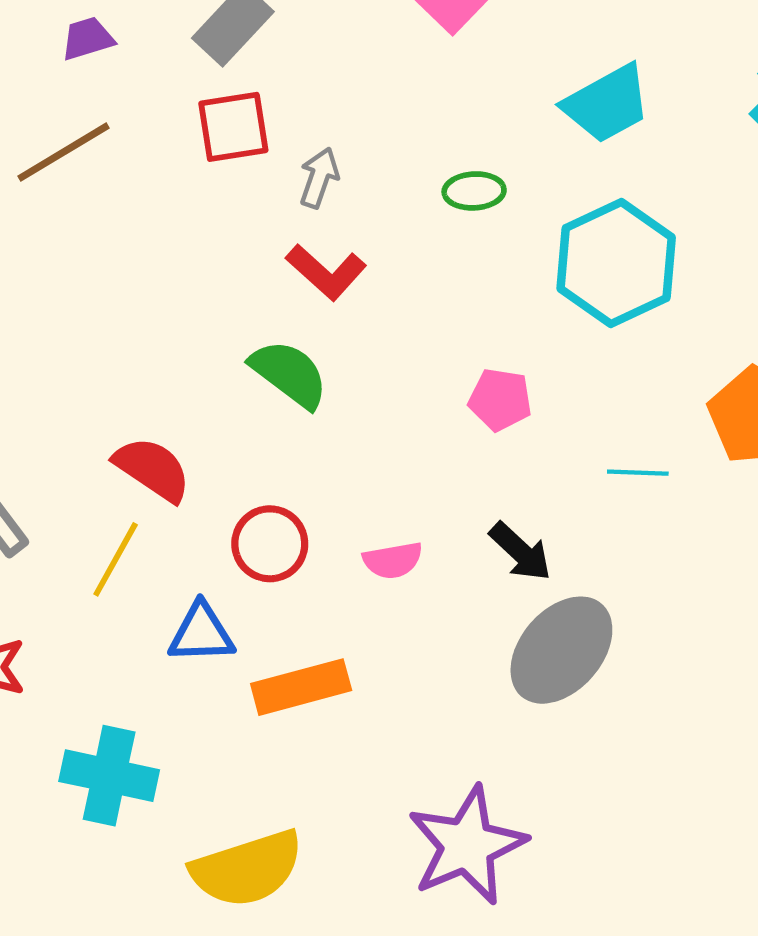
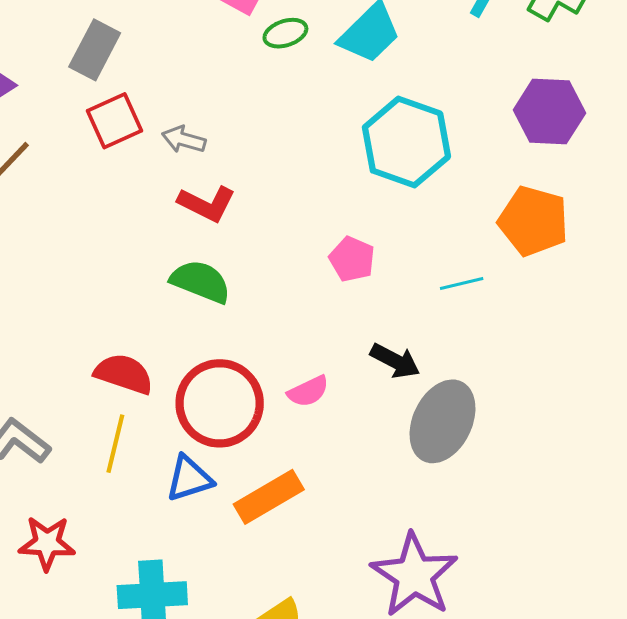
gray arrow: (319, 178) -> (184, 140), turned -78
green ellipse: (474, 191) -> (285, 33), moved
pink pentagon: (500, 400) -> (352, 259), turned 30
red circle: (270, 544) -> (220, 403), size x1.6

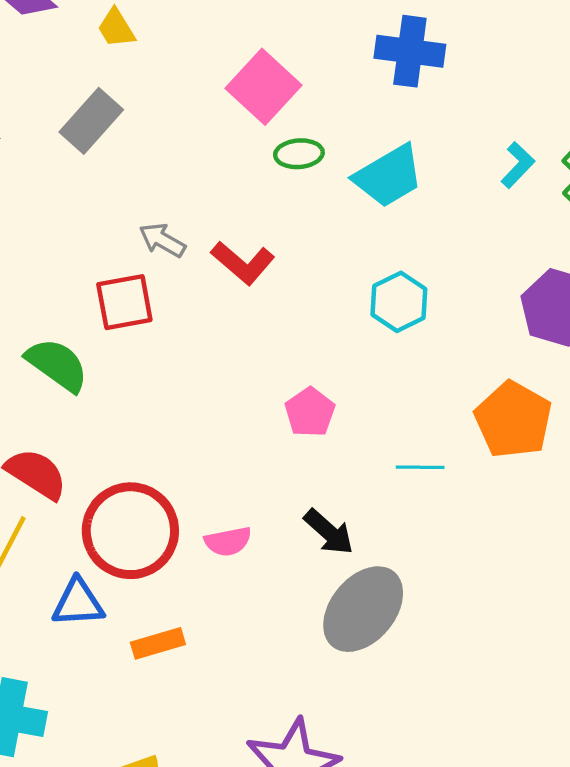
red square: (114, 121) -> (124, 302), moved
cyan hexagon: (406, 142) -> (399, 302), size x0.6
red L-shape: (207, 204) -> (243, 263), moved
green semicircle: (201, 282) -> (57, 365), moved
orange rectangle: (269, 497) -> (158, 643), size x0.7

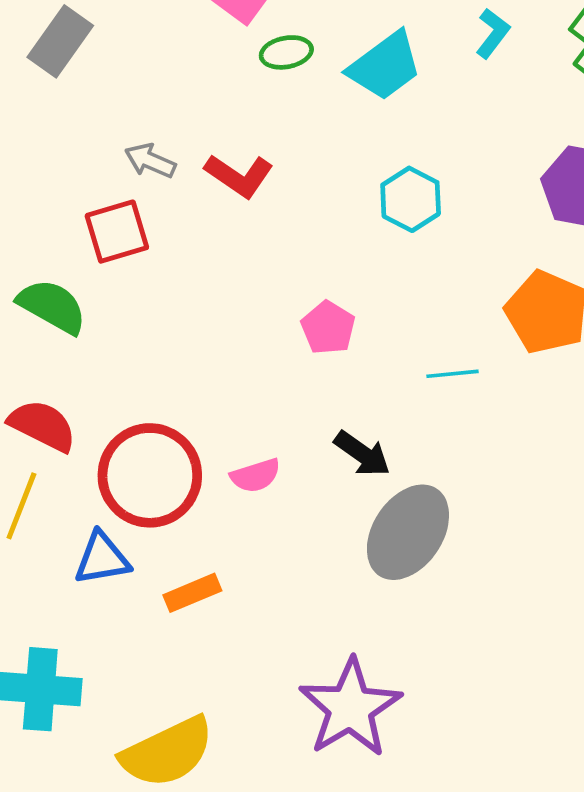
cyan L-shape: (518, 165) -> (493, 33), moved

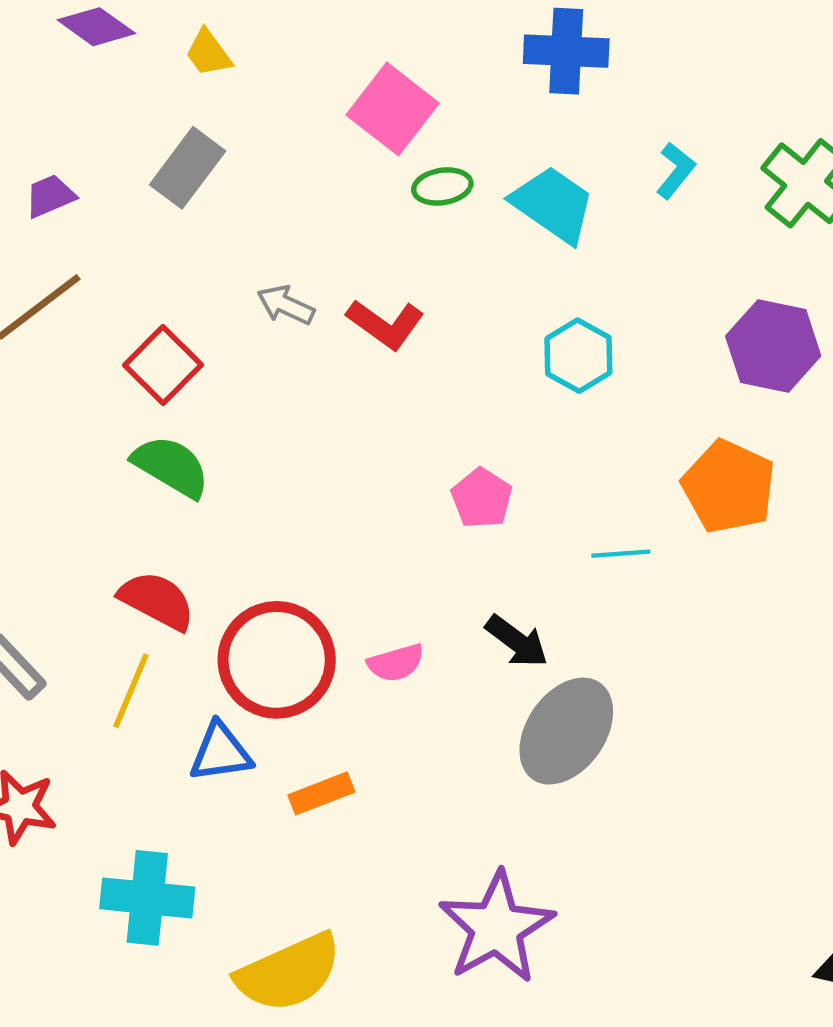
cyan trapezoid: (385, 66) -> (553, 204), turned -110
red square: (117, 232) -> (163, 365), moved, turned -30

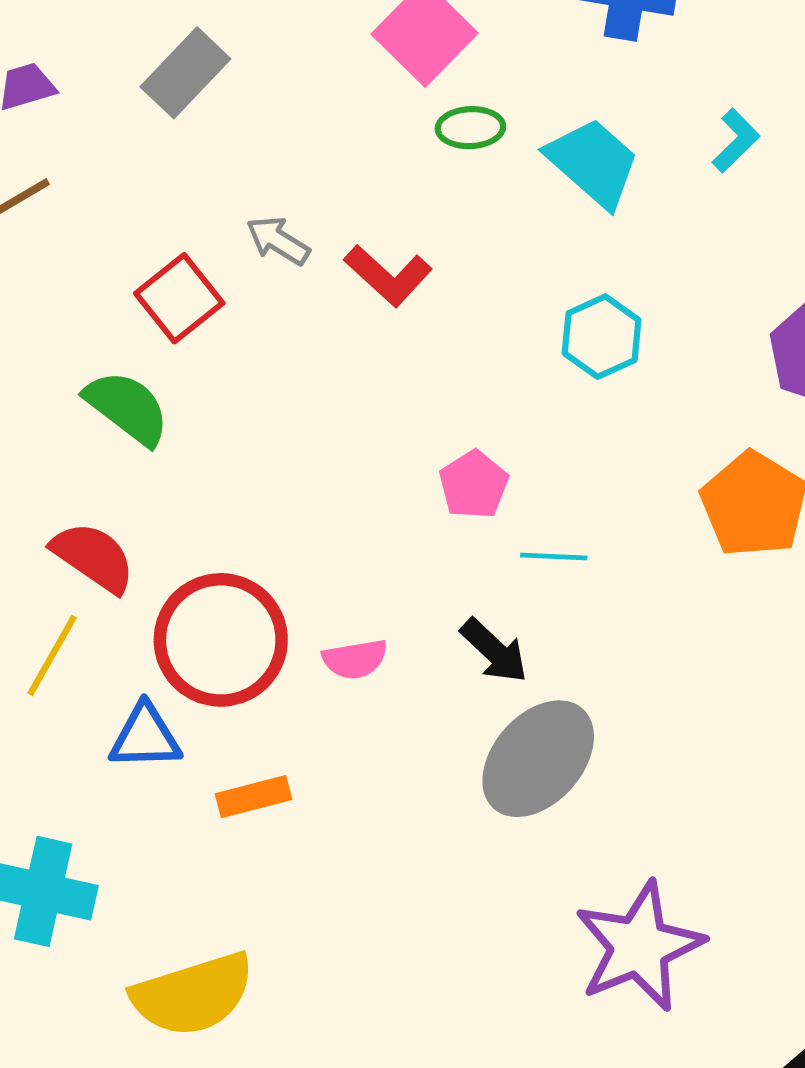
red square: (163, 365) -> (179, 298), moved
cyan line: (621, 554) -> (554, 557), moved
purple star: (496, 927) -> (639, 946), moved

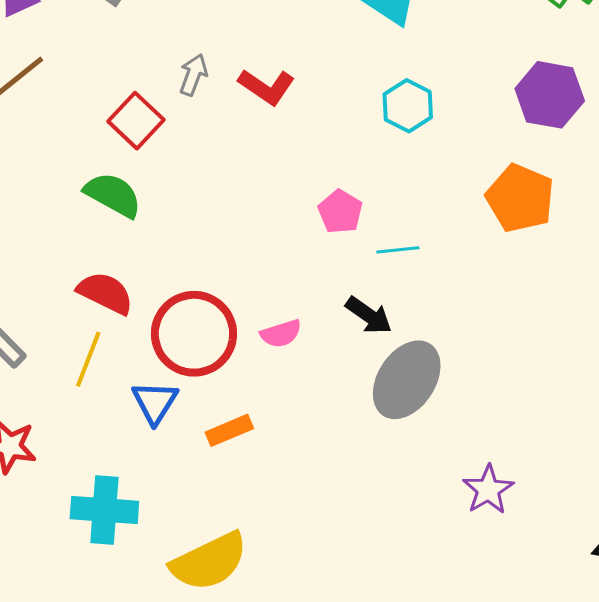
gray arrow: (278, 241) -> (193, 75), turned 87
blue triangle: (145, 737) -> (155, 402), turned -48
purple star: (639, 946) -> (488, 490), size x0.6

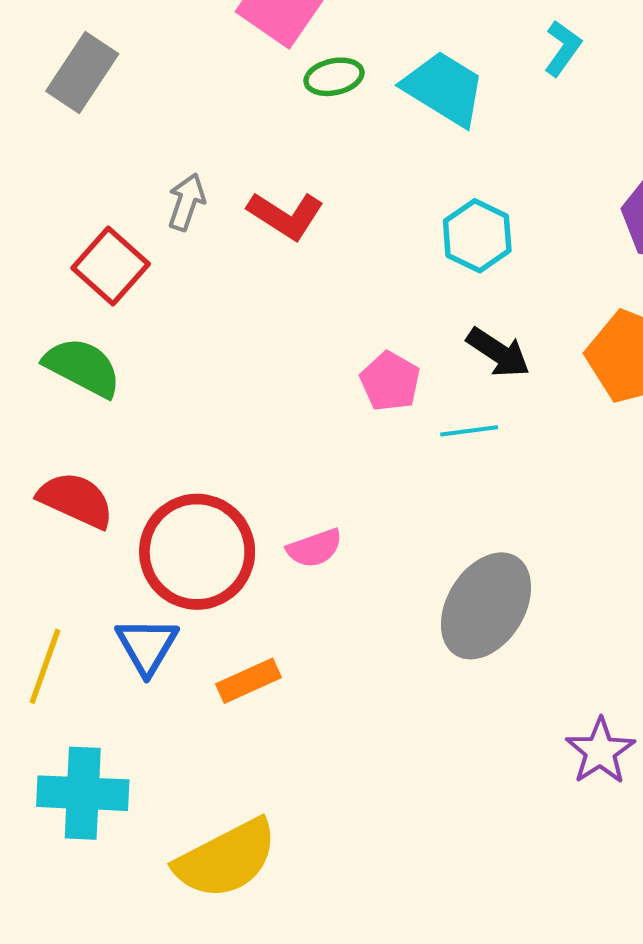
black arrow: (369, 315) -> (498, 353), moved
yellow line: (88, 359) -> (45, 666), moved

